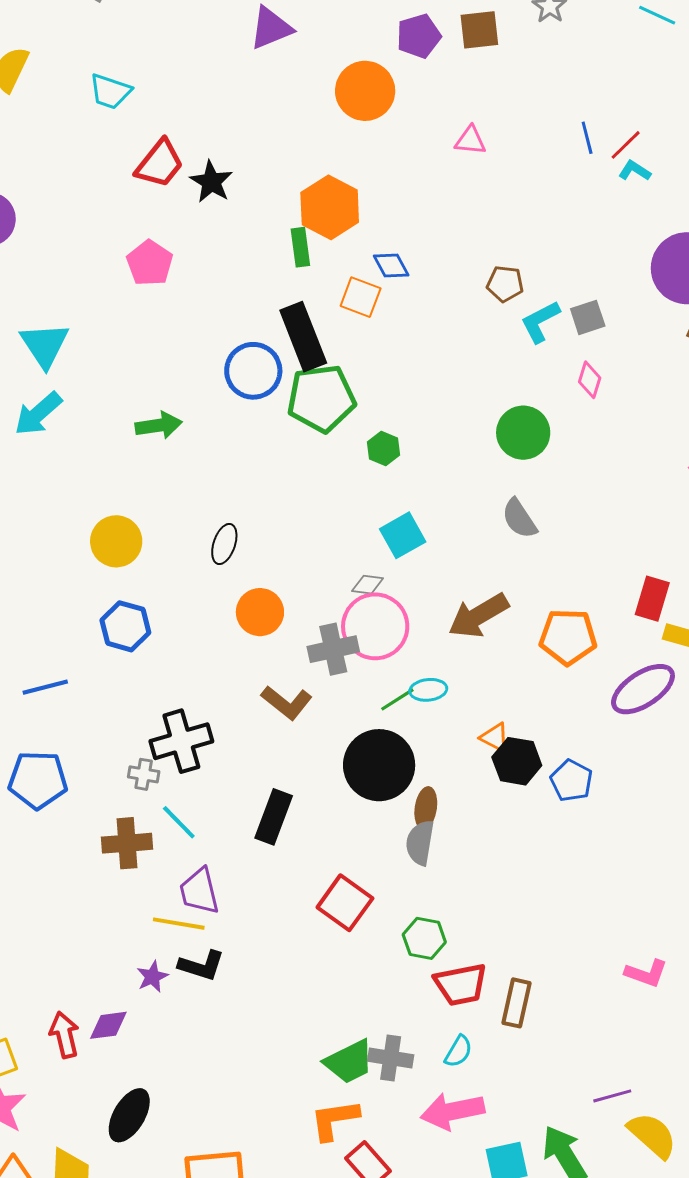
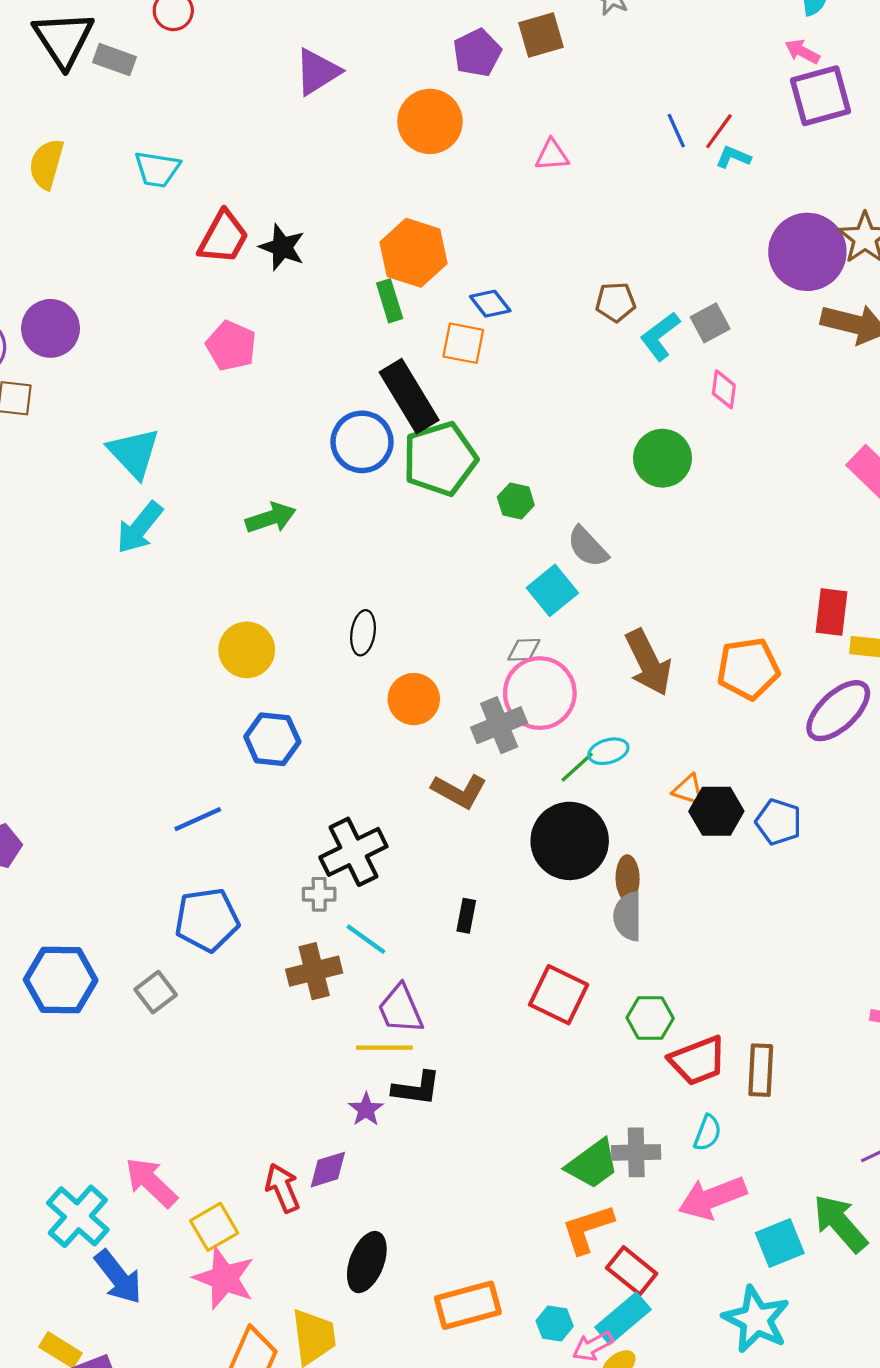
gray semicircle: (519, 519) -> (588, 547), moved
brown arrow: (478, 616) -> (648, 662), turned -76
black rectangle: (274, 817) -> (466, 916), size x0.6

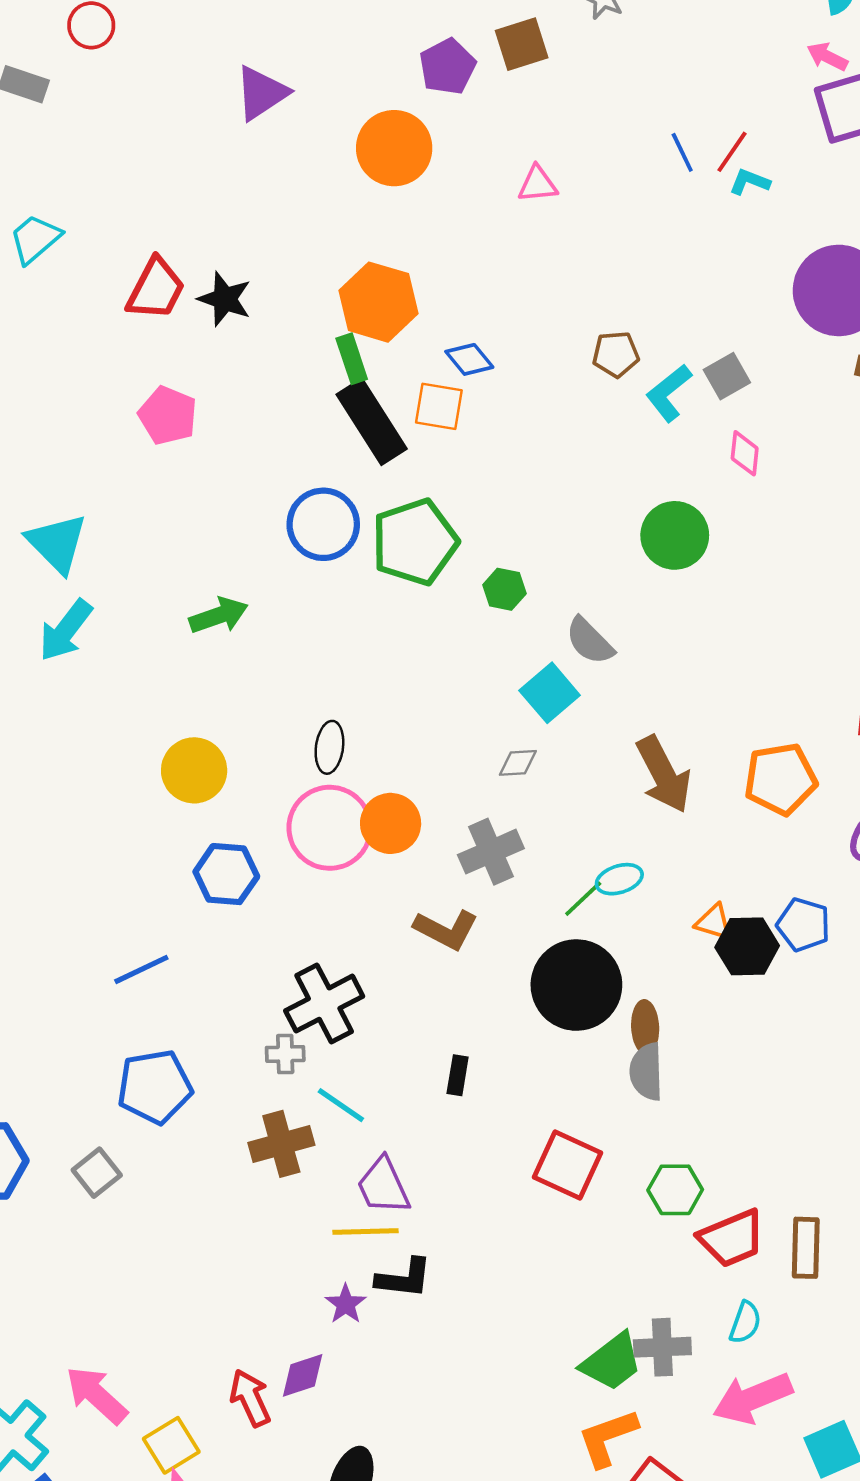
cyan trapezoid: (157, 169) -> (35, 239), moved, turned 132
black rectangle: (409, 396) -> (372, 422), moved
pink circle: (540, 693) -> (330, 828), moved
blue pentagon: (779, 822) -> (803, 925), moved

